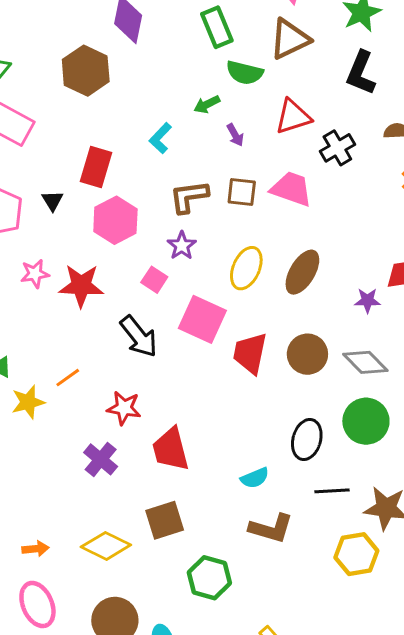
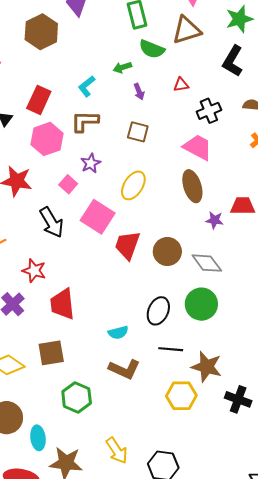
red triangle: (293, 117) -> (181, 85), size x0.6
pink trapezoid: (291, 189) -> (198, 147), moved
brown L-shape: (189, 197) -> (85, 121), moved
brown ellipse: (302, 272) -> (192, 186), moved, turned -56

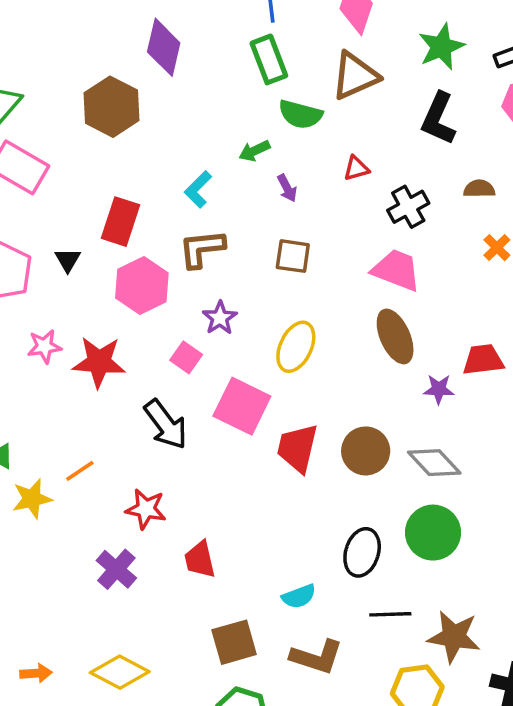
red trapezoid: (62, 304) -> (200, 559), size x0.7
brown square: (51, 353) -> (234, 642), moved

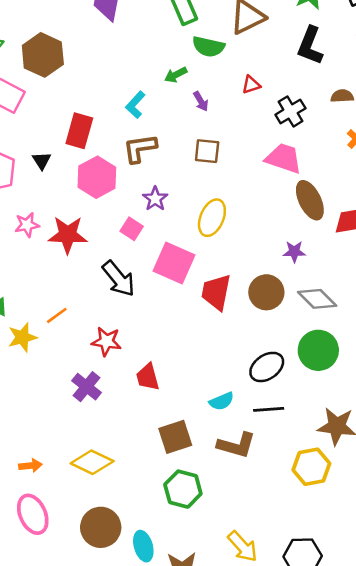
brown hexagon: (111, 107) -> (43, 55), moved
brown ellipse: (395, 336) -> (310, 200), moved
purple star: (439, 389) -> (294, 252), moved
black ellipse: (362, 552) -> (267, 367), turned 40
black line: (390, 614) -> (269, 409), moved

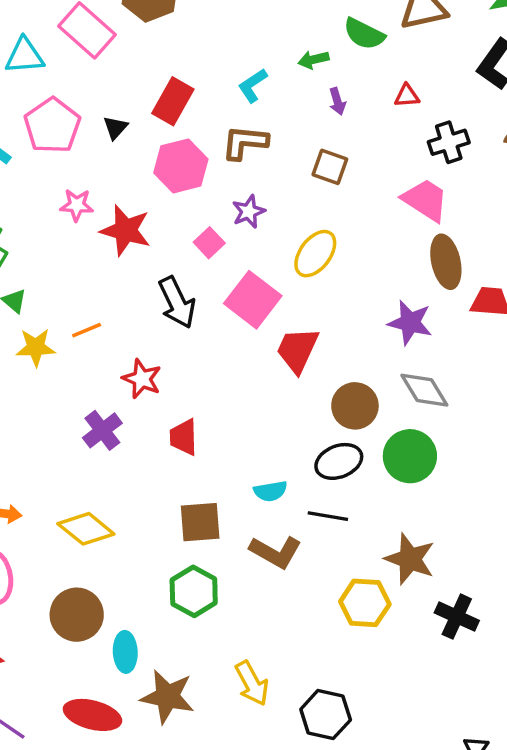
purple star: (294, 252) -> (410, 323), size x1.5
brown circle: (266, 292) -> (355, 406), moved

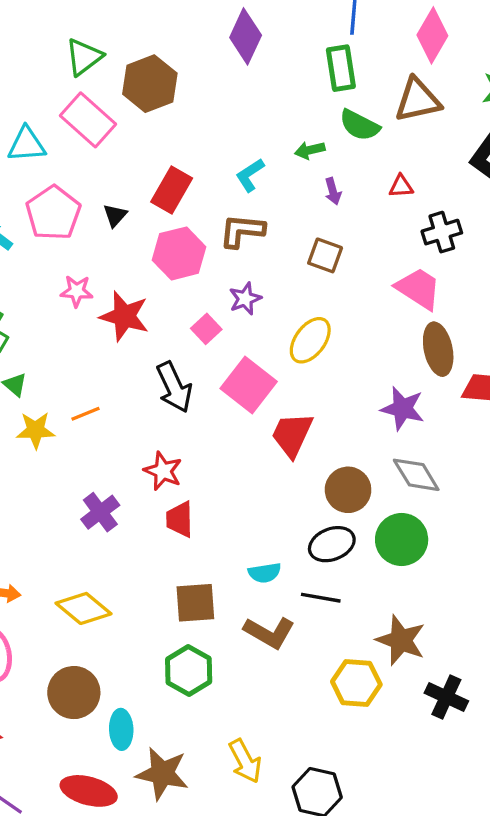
red star: (142, 379) -> (163, 471), moved

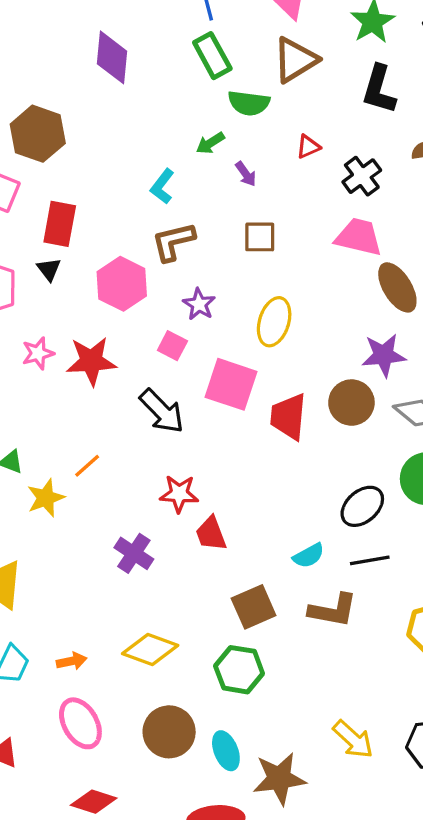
red rectangle: (172, 190) -> (60, 224), moved
brown circle: (348, 490) -> (351, 403), moved
green hexagon: (189, 671) -> (239, 670), moved

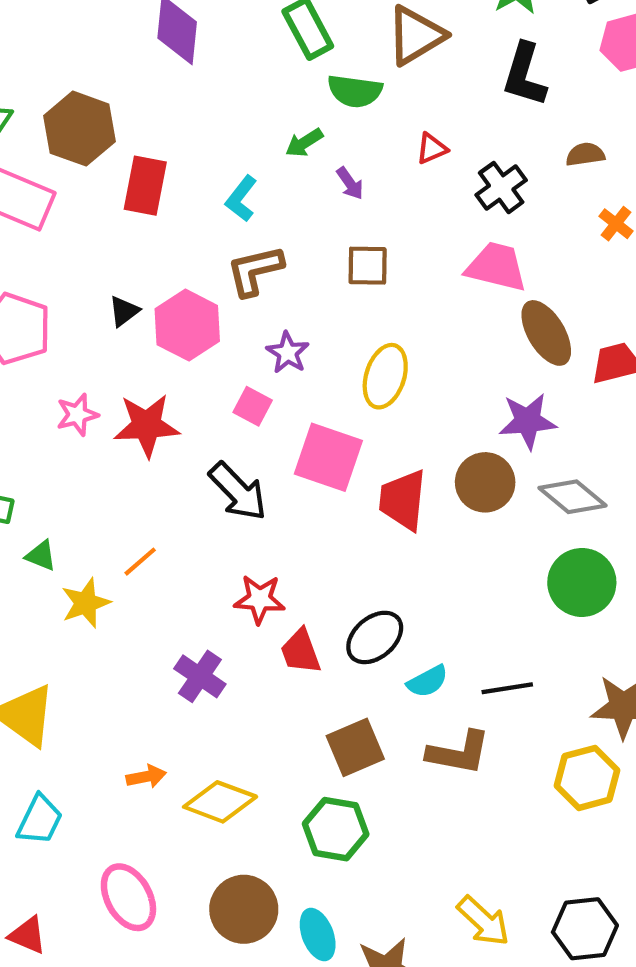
red rectangle: (60, 224) -> (145, 186), moved
black triangle: (49, 269) -> (124, 311), moved, turned 30
black ellipse: (362, 506) -> (375, 637), moved
orange arrow: (72, 661) -> (146, 777), moved

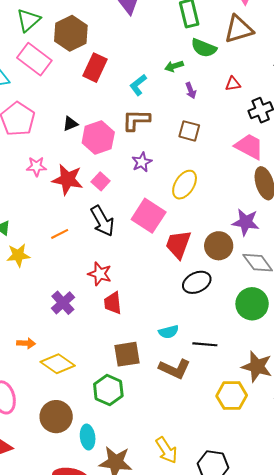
pink square: (253, 406) -> (101, 181), moved
orange line: (140, 562) -> (60, 234), moved
black ellipse: (375, 637) -> (197, 282), moved

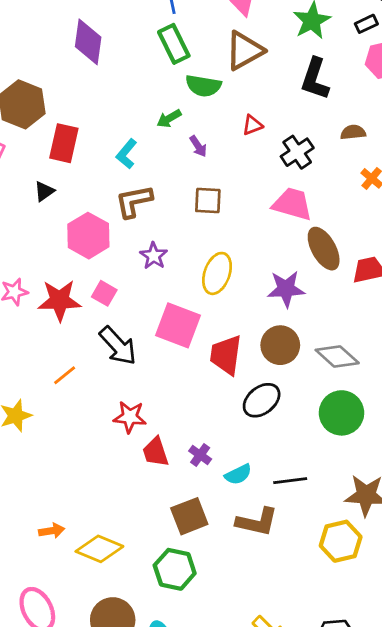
black triangle: (70, 124) -> (44, 191), moved
purple star: (246, 222) -> (286, 289), moved
purple cross: (63, 303) -> (200, 455), moved, size x0.7

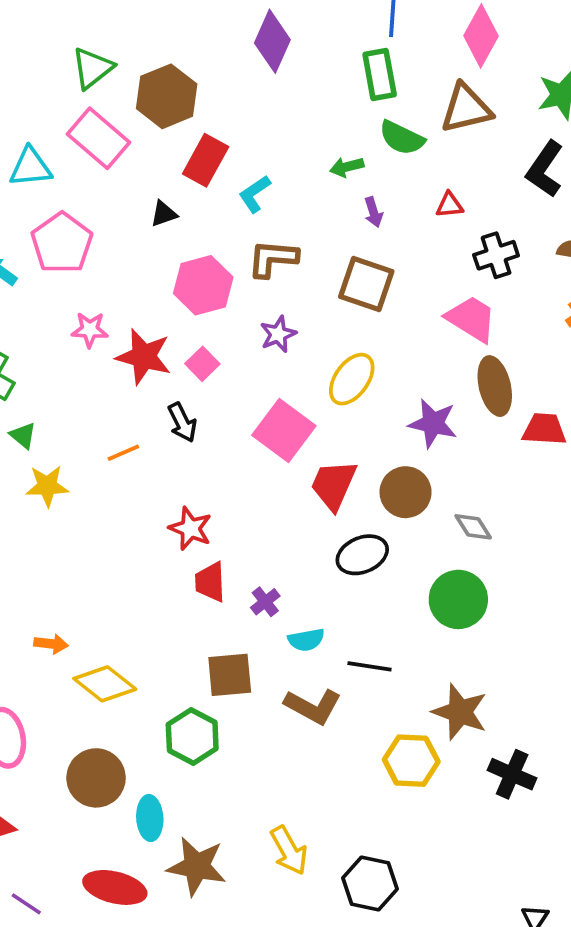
cyan L-shape: (126, 154) -> (255, 194), moved
brown square: (208, 201) -> (366, 284), size x1.4
black arrow: (118, 346) -> (182, 422), moved, size x0.7
gray diamond: (337, 356) -> (473, 527), size x0.7

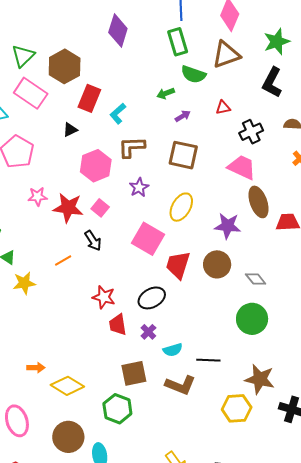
purple arrow: (374, 212) -> (183, 116), turned -98
black ellipse: (362, 555) -> (152, 298), moved

